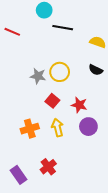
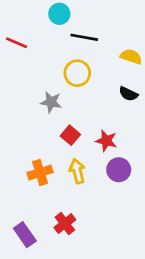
yellow circle: (60, 72) -> (77, 73), moved

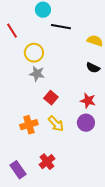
red line: (17, 43) -> (12, 31), turned 35
yellow circle: (77, 73) -> (34, 53), moved
red star: (106, 141) -> (88, 101), moved
yellow arrow: (77, 171) -> (56, 124), turned 150

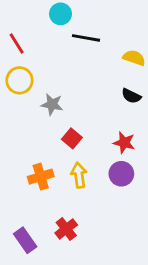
yellow circle: (34, 53) -> (19, 80), moved
yellow arrow: (56, 124) -> (79, 175), turned -144

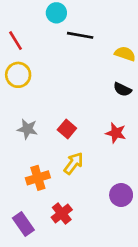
gray star: (52, 104) -> (27, 129), moved
purple circle: (121, 174) -> (121, 195), moved
yellow arrow: (79, 175) -> (74, 163), turned 45
orange cross: (41, 177) -> (38, 178), moved

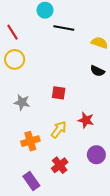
red square: (67, 129) -> (59, 93), moved, turned -32
red star: (116, 133) -> (86, 120), moved
red cross: (62, 213) -> (60, 165), moved
purple rectangle: (23, 224) -> (31, 181), moved

